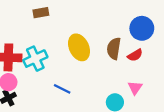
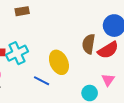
yellow ellipse: (79, 47) -> (59, 62), moved
red semicircle: (135, 55) -> (108, 50), size x1.5

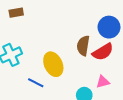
pink triangle: (108, 80) -> (103, 82), turned 40

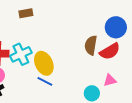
yellow ellipse: (53, 64) -> (44, 63), moved

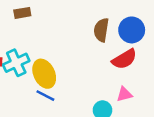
brown semicircle: (91, 45) -> (101, 30), moved

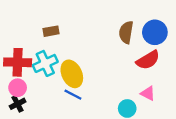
brown rectangle: (22, 13) -> (51, 31), moved
pink triangle: (124, 94) -> (148, 93), turned 42

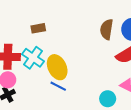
cyan cross: (45, 63) -> (33, 58), turned -30

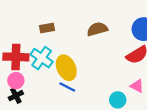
brown semicircle: (107, 29) -> (97, 29), moved, turned 66

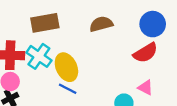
brown rectangle: (47, 28) -> (45, 23), size x1.6

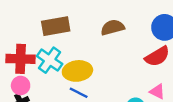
yellow ellipse: (66, 67) -> (77, 71), turned -72

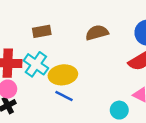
brown rectangle: (56, 26) -> (42, 31), size x0.7

